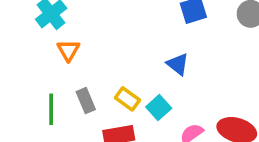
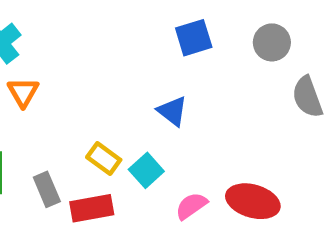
gray rectangle: (86, 101) -> (47, 189), moved

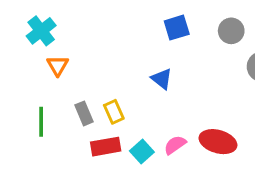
yellow rectangle: (104, 159) -> (114, 112), turned 30
cyan square: (146, 170) -> (142, 152), moved
gray rectangle: (47, 189) -> (84, 113), moved

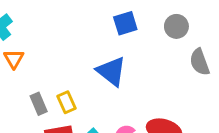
blue triangle: (162, 79) -> (111, 71), size x1.5

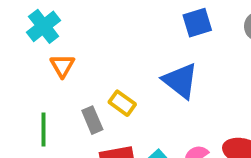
yellow rectangle: (66, 102) -> (122, 103), moved, turned -30

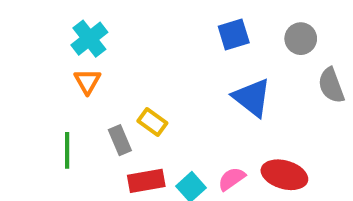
cyan cross: (44, 26) -> (89, 39), moved
blue triangle: (180, 81) -> (252, 98), moved

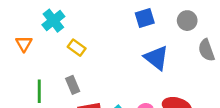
orange triangle: (87, 81) -> (24, 44), moved
yellow rectangle: (152, 122) -> (77, 48), moved

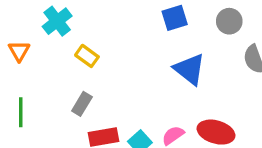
gray rectangle: (73, 85) -> (82, 104), turned 54
green line: (39, 91) -> (21, 112), moved

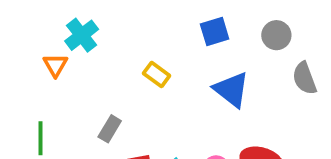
orange triangle: (19, 51) -> (55, 65), moved
yellow rectangle: (87, 56) -> (157, 74), moved

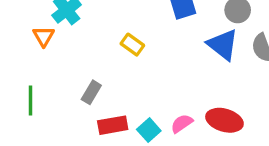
blue triangle: (231, 89) -> (223, 45), moved

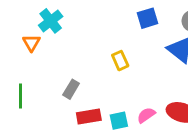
yellow rectangle: (132, 45) -> (120, 61), moved, turned 30
cyan square: (149, 130) -> (119, 121), turned 30

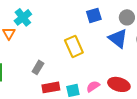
yellow rectangle: (120, 61) -> (74, 46), size x1.5

